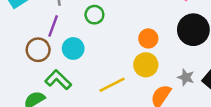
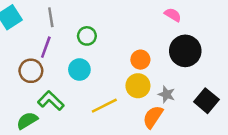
cyan circle: (73, 48) -> (79, 70), moved
gray star: (186, 77) -> (167, 94), moved

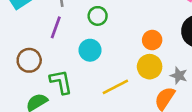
brown circle: (31, 71) -> (29, 60), moved
green L-shape: (51, 101) -> (61, 82), turned 35

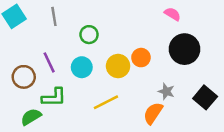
purple line: (56, 27) -> (49, 62), moved, turned -45
yellow circle: (150, 67) -> (118, 66), moved
green L-shape: (61, 82) -> (54, 97), turned 100

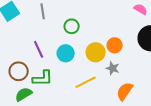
brown circle: (24, 77) -> (19, 71), moved
gray star: (166, 91) -> (113, 68), moved

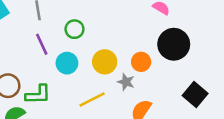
orange circle: (115, 45) -> (141, 62), moved
purple line: (39, 49) -> (42, 44), moved

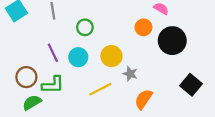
purple line: (42, 44) -> (53, 53), moved
orange circle: (141, 62) -> (143, 27), moved

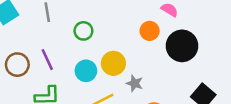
cyan circle: (78, 57) -> (86, 71), moved
brown circle: (26, 77) -> (17, 65), moved

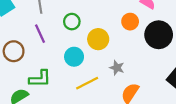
purple line: (47, 60) -> (40, 34), moved
yellow circle: (113, 63) -> (98, 39), moved

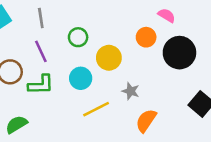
green L-shape: (40, 79) -> (41, 85), moved

